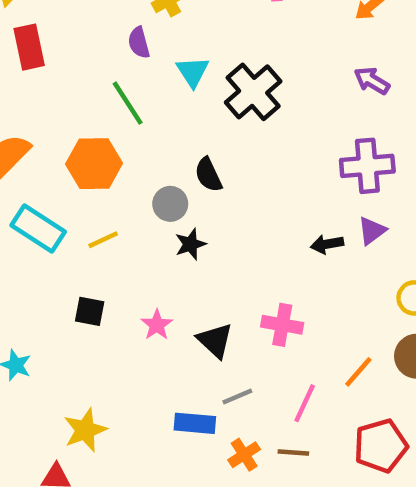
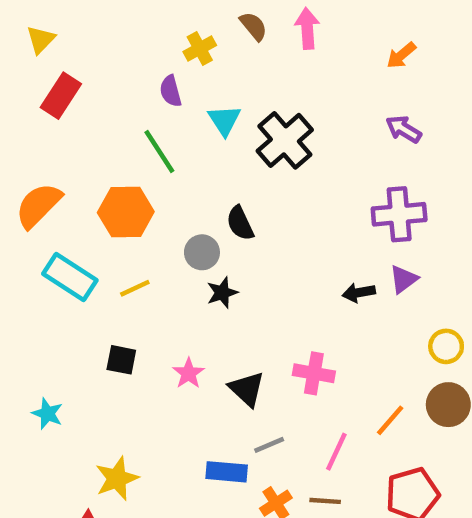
red rectangle: (29, 47) -> (61, 96), turned 45

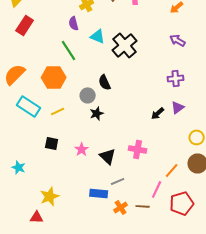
cyan triangle: (224, 120) -> (98, 36), turned -35
purple cross: (399, 214) -> (176, 78), size x0.7
black arrow: (359, 293) -> (158, 113), turned -32
pink line: (336, 452) -> (157, 189), moved

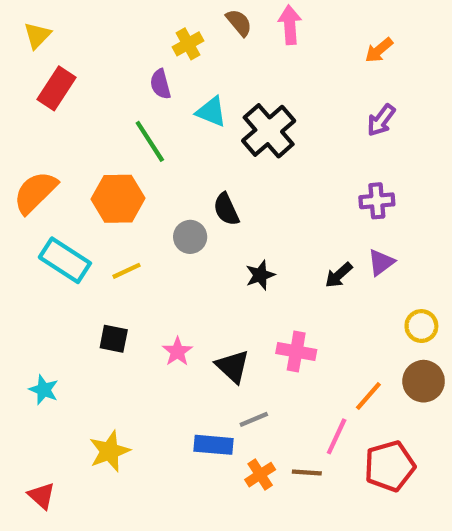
purple arrow: (178, 40) -> (381, 120), turned -84
black star: (97, 113) -> (260, 275), moved
red triangle: (37, 217) -> (42, 496), moved, turned 40

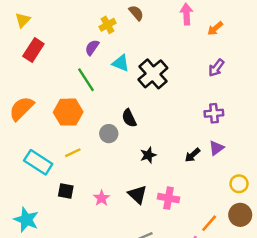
pink arrow: (290, 25) -> (186, 14), moved
purple semicircle: (160, 84) -> (92, 48), turned 49
cyan rectangle: (65, 260) -> (38, 162), moved
black triangle: (233, 366) -> (137, 195), moved
cyan star: (44, 390) -> (26, 220), size x1.5

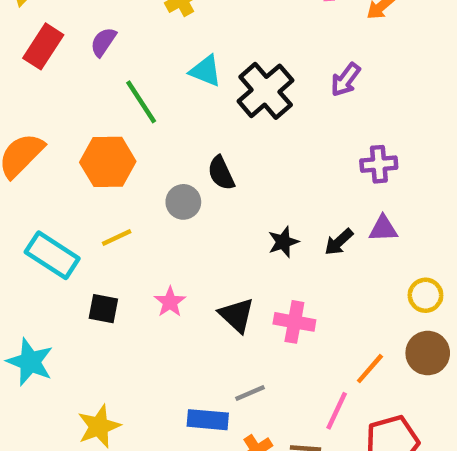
purple semicircle: (92, 48) -> (103, 42), moved
purple arrow: (216, 68) -> (345, 80), moved
purple triangle: (216, 148) -> (383, 229), turned 35
black star: (148, 155) -> (283, 242), moved
pink star: (102, 198) -> (170, 302), moved

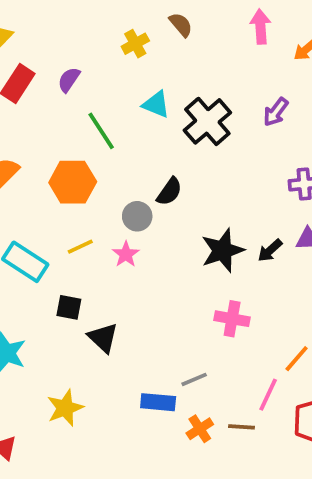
black semicircle: (221, 173) -> (169, 192), turned -120
black star: (283, 242) -> (223, 250), size x1.6
pink star: (170, 302) -> (126, 254), moved
black triangle: (237, 315) -> (103, 338), moved

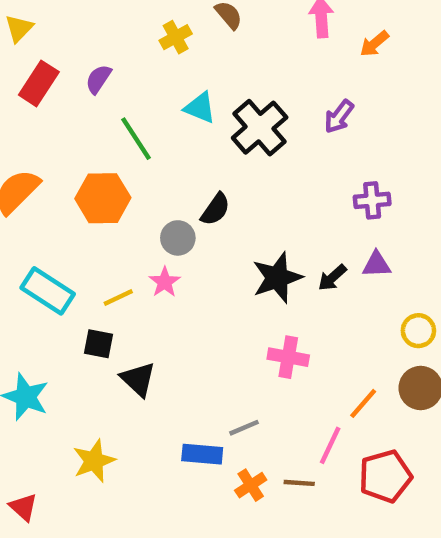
yellow line: (80, 247) -> (118, 298), moved

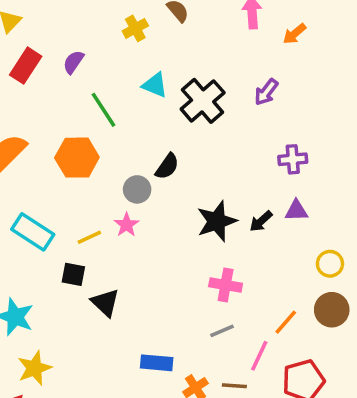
gray line: (244, 428) -> (222, 331), moved
yellow star: (94, 461) -> (34, 368), moved

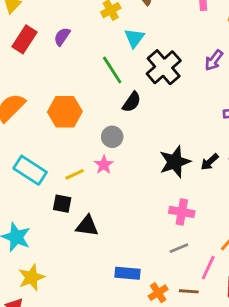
cyan triangle: (155, 85) -> (134, 38), moved, turned 45
green line: (103, 110) -> (112, 70), moved
black semicircle: (167, 166) -> (132, 102), moved
black triangle: (105, 303) -> (87, 226), turned -35

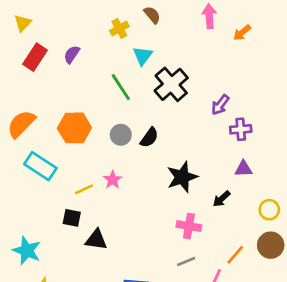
purple arrow: (214, 60) -> (220, 105), moved
black semicircle: (132, 102) -> (149, 137), moved
gray circle: (112, 137) -> (121, 135), moved
black arrow: (210, 162) -> (222, 199), moved
cyan rectangle: (30, 170) -> (40, 166), moved

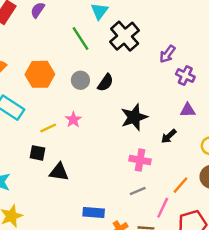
purple cross: (241, 129) -> (185, 75), turned 30

